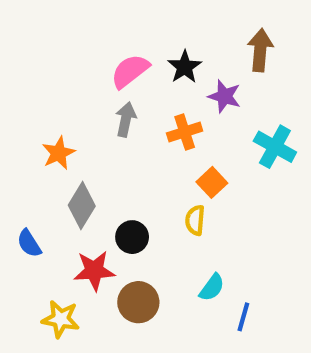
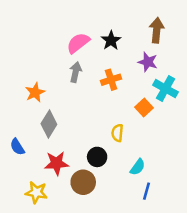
purple star: (224, 96) -> (148, 62), moved
orange square: (212, 182) -> (144, 108), moved
black circle: (132, 237) -> (97, 157), moved
cyan semicircle: (212, 287) -> (138, 167), moved

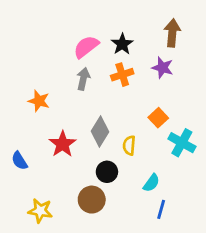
orange cross: (111, 80) -> (122, 75), moved
cyan cross: (165, 89) -> (182, 143), moved
orange star: (35, 92) -> (39, 101), turned -30
gray diamond: (49, 124) -> (100, 132), moved
red star: (57, 163) -> (62, 144), moved, turned -30

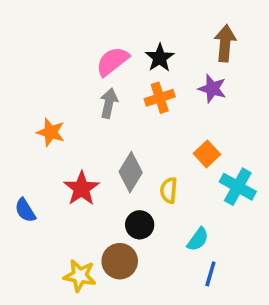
yellow star: (40, 211) -> (80, 276), moved

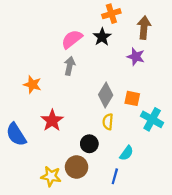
orange cross: (160, 98) -> (111, 14), moved
orange square: (207, 154) -> (132, 98), turned -35
gray diamond: (131, 172) -> (106, 95), moved
blue semicircle: (25, 210) -> (16, 134), size x1.5
blue line: (210, 274) -> (115, 176), moved

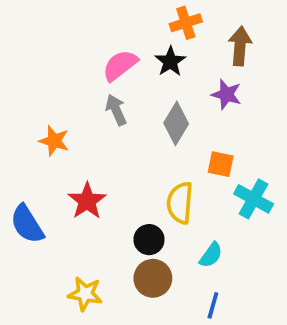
gray arrow: (70, 66) -> (116, 110), turned -36
gray diamond: (106, 95) -> (176, 123), moved
yellow semicircle: (108, 122) -> (180, 203), size x1.5
brown circle: (77, 167) -> (153, 278), moved
blue line: (115, 176) -> (213, 305), moved

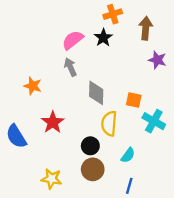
purple star: (226, 94) -> (157, 60), moved
gray diamond: (176, 123) -> (96, 93), moved, turned -30

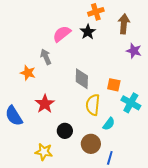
gray arrow: (70, 67) -> (46, 57), moved
black circle: (90, 146) -> (65, 131), moved
cyan semicircle: (128, 155) -> (109, 124), moved
brown circle: (93, 169) -> (91, 144), moved

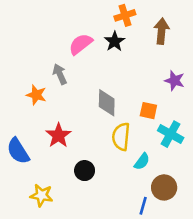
purple star: (134, 51) -> (175, 81), moved
brown circle: (91, 144) -> (164, 187), moved
yellow star: (44, 152) -> (42, 195), moved

